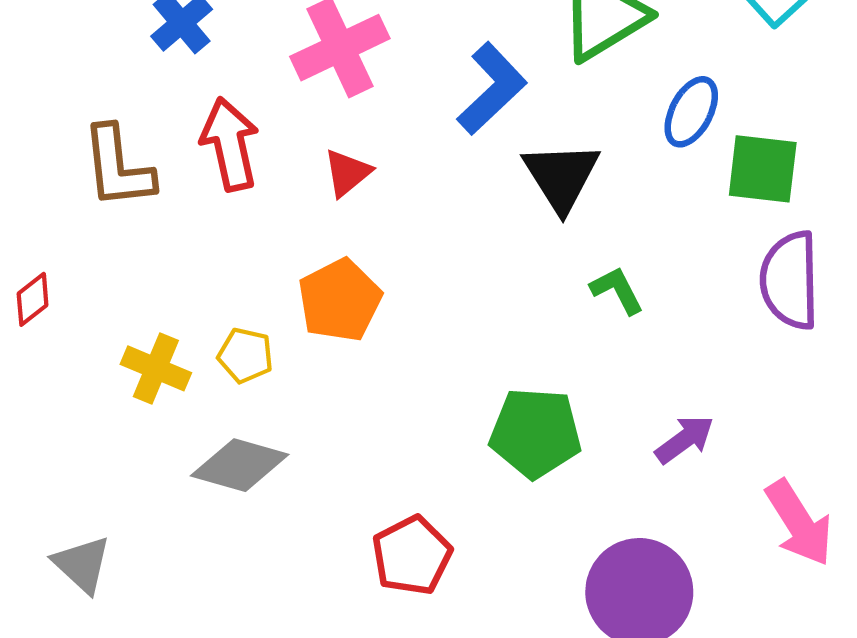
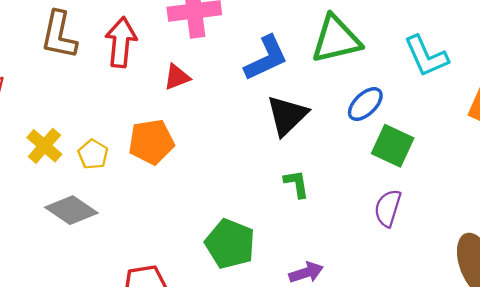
purple semicircle: (790, 280) -> (388, 208), size x0.7

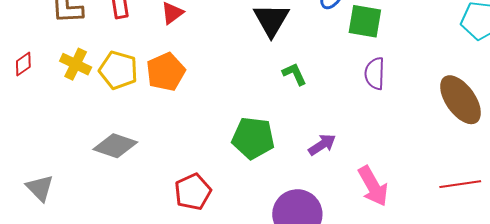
yellow cross: (44, 146) -> (76, 64), moved
yellow pentagon: (93, 154) -> (118, 70), moved, size x1.5

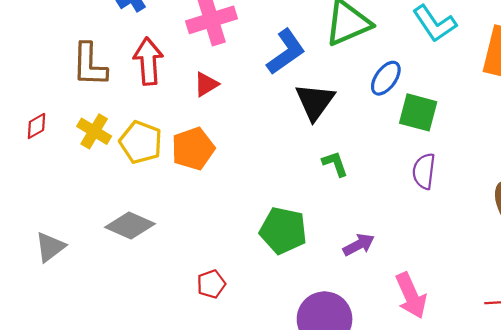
gray triangle: (40, 188) -> (50, 247), moved, turned 32
red pentagon: (193, 192) -> (211, 284), size x0.7

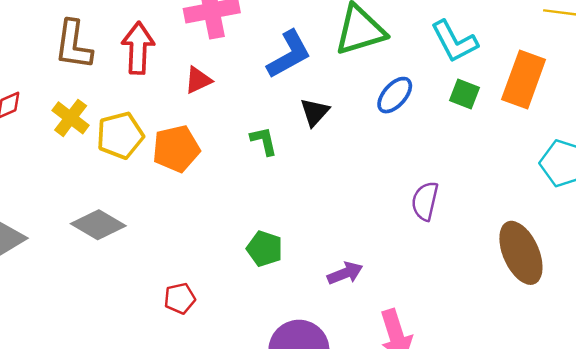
black triangle: (315, 102) -> (315, 112), size x0.7
green square: (418, 112) -> (465, 94), moved, size x0.7
yellow pentagon: (141, 142) -> (120, 135), turned 30
green L-shape: (335, 164) -> (264, 141), moved
green pentagon: (283, 231) -> (265, 249), size x0.7

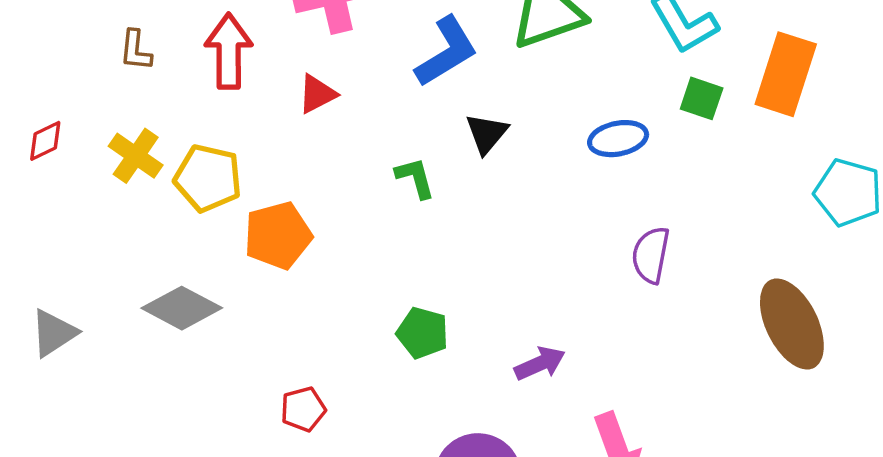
brown L-shape: (74, 45) -> (136, 50), size x0.6
blue ellipse: (395, 95) -> (618, 139), moved, turned 39
yellow pentagon: (120, 135) -> (208, 178), turned 30
orange pentagon: (176, 149) -> (278, 235), moved

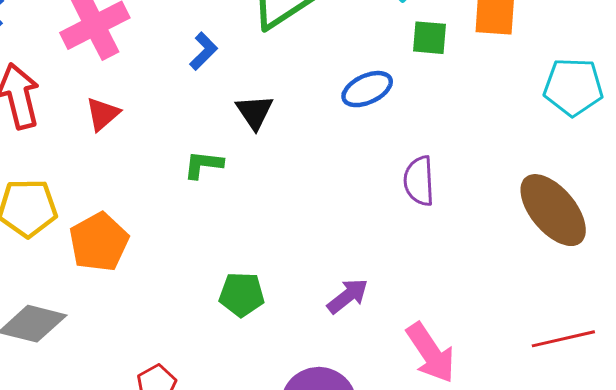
blue L-shape: (446, 52) -> (203, 51), size x0.6
green L-shape: (415, 178) -> (203, 165), turned -54

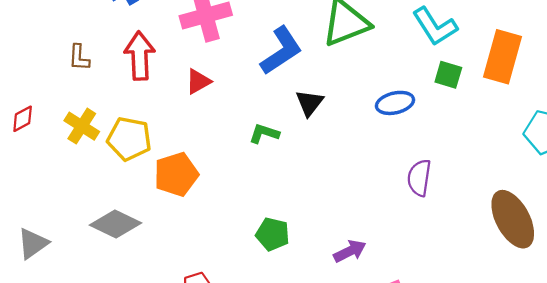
blue L-shape: (203, 51) -> (281, 51), size x1.8

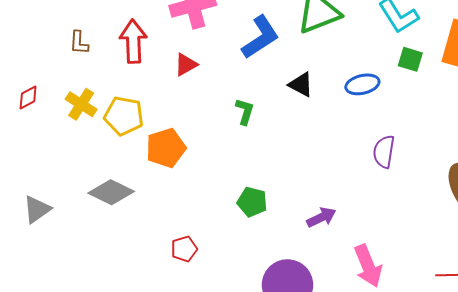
black triangle: (309, 103) -> (301, 85), moved, turned -40
green L-shape: (264, 133) -> (245, 111), turned 88

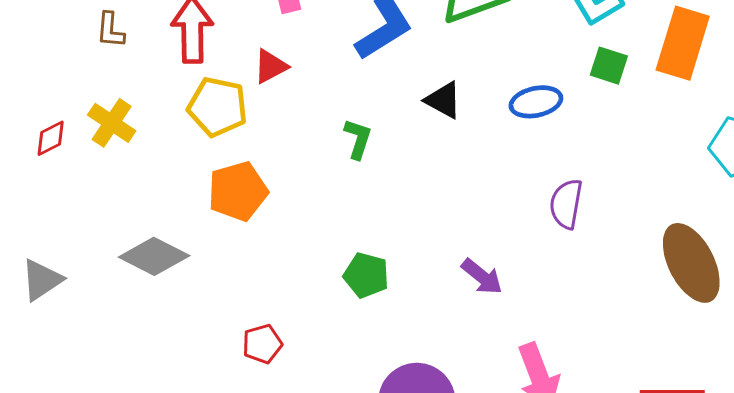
red diamond: (28, 97) -> (51, 138), moved
yellow pentagon: (124, 116) -> (218, 107), moved
purple arrow: (321, 217) -> (482, 277), moved, turned 64

